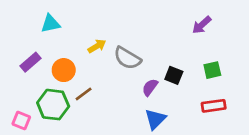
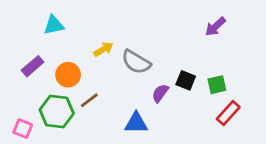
green square: (212, 70) -> (217, 85), moved
red rectangle: (214, 106) -> (228, 113), turned -40
blue triangle: (155, 119) -> (136, 123), moved, turned 45

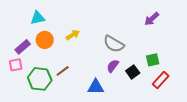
gray semicircle: (136, 62) -> (114, 44), moved
orange circle: (68, 75) -> (45, 40), moved
black square: (186, 80) -> (133, 72), moved, turned 32
pink square: (23, 129) -> (16, 65), moved, turned -32

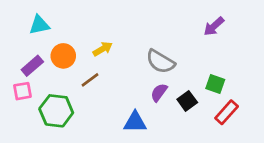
cyan triangle: (38, 18) -> (39, 25), moved
green square: (153, 60) -> (215, 84), turned 32
brown line: (63, 71) -> (90, 80), moved

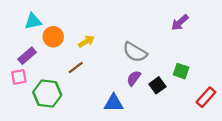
orange circle: (63, 56) -> (53, 37), moved
red rectangle: (227, 112) -> (206, 97), moved

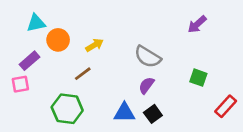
black square: (157, 85) -> (153, 114), moved
green hexagon: (47, 94) -> (67, 109), moved

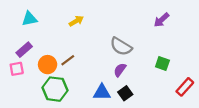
orange circle: (58, 40) -> (48, 65), moved
yellow arrow: (94, 45) -> (76, 21), moved

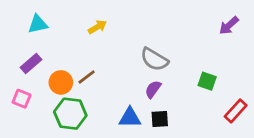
purple arrow: (161, 20) -> (229, 26), moved
pink square: (17, 69) -> (22, 99), moved, turned 32
black square: (125, 93) -> (160, 119), turned 32

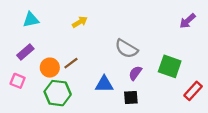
green square: (207, 81) -> (170, 66), size x1.5
purple semicircle: (153, 89) -> (135, 73), moved
blue triangle: (130, 118) -> (104, 84), moved

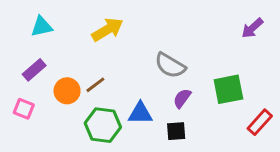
yellow arrow: (80, 22) -> (107, 30), size x1.5
green square: (170, 66) -> (228, 89), turned -30
green hexagon: (58, 93) -> (103, 125), moved

